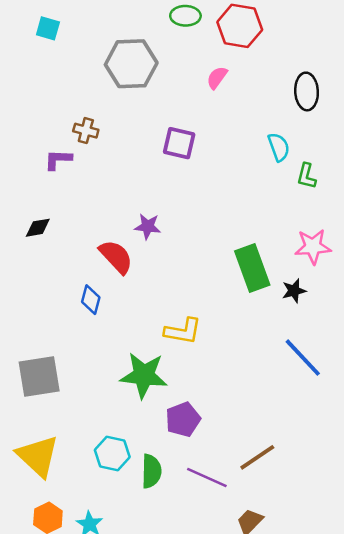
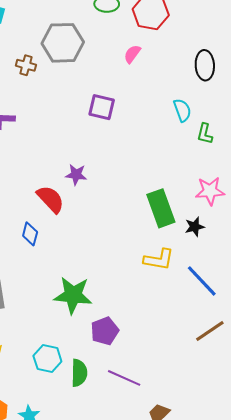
brown cross: (86, 131) -> (26, 65), moved
yellow L-shape: (183, 331) -> (159, 259), moved
brown line: (257, 457) -> (210, 331), moved

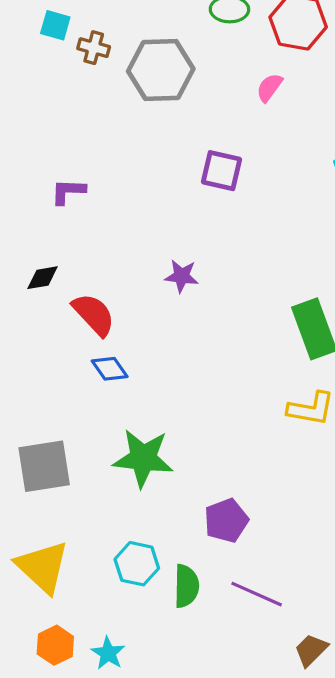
brown cross: (26, 65) -> (94, 48), moved
red semicircle: (51, 199) -> (94, 314), moved
blue diamond: (30, 234) -> (110, 369), turned -50
green star: (73, 295) -> (143, 458), moved

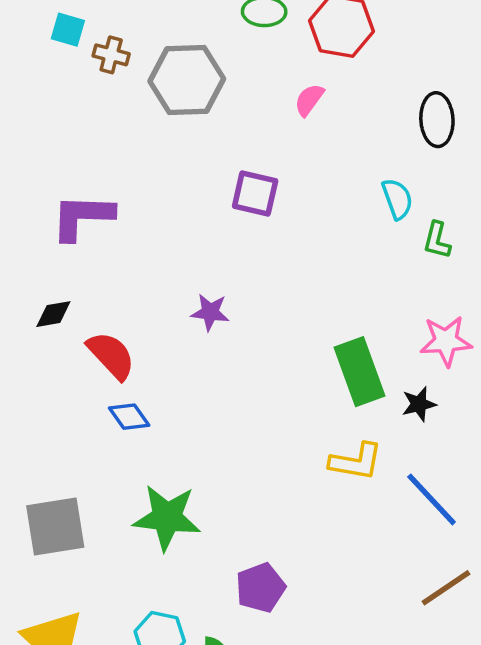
purple L-shape: (68, 191) -> (82, 217), size x1.6

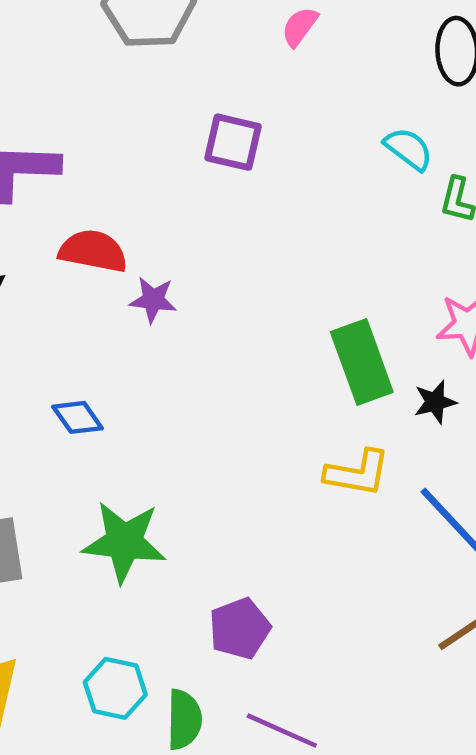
cyan semicircle: (397, 199) -> (408, 149), turned -33
purple star: (210, 312) -> (153, 300), moved
red semicircle: (111, 355) -> (93, 251), moved, turned -36

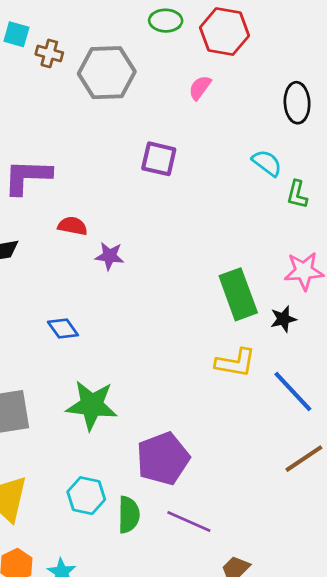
red semicircle: (93, 251) -> (73, 226), size x0.7
purple pentagon: (240, 628) -> (163, 459), size x1.4

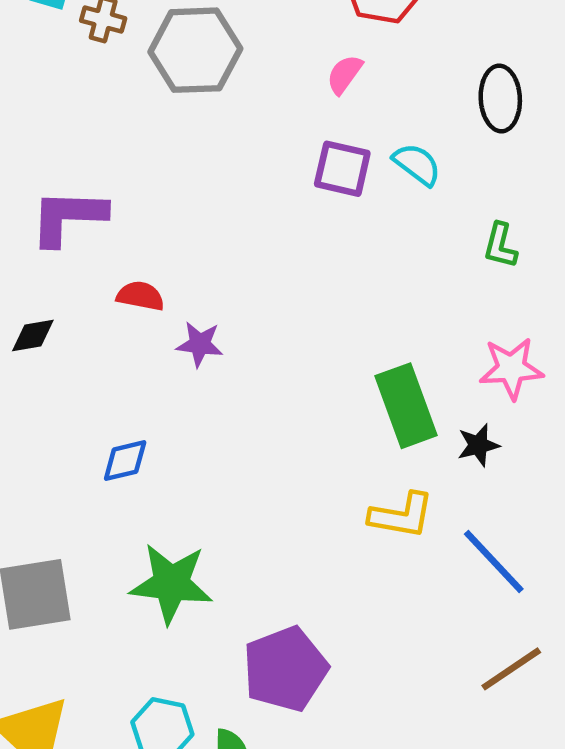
purple square: (159, 159) -> (342, 169), moved
cyan semicircle: (267, 163) -> (417, 164), moved
blue diamond: (63, 329) -> (125, 461), turned -68

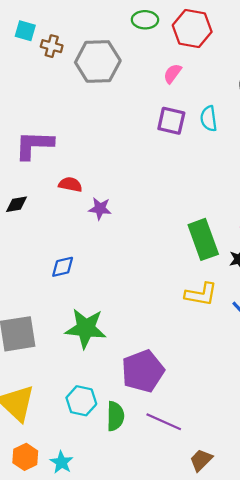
cyan semicircle: (417, 164) -> (209, 119), turned -135

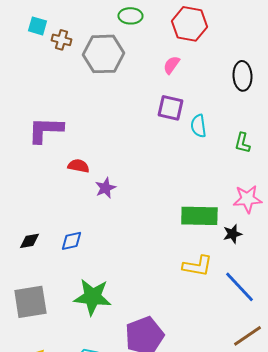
green ellipse: (145, 20) -> (130, 16), moved
cyan semicircle: (209, 119) -> (198, 126), moved
black diamond: (17, 204) -> (29, 241), moved
purple star: (100, 209) -> (105, 188), turned -30
green rectangle: (203, 239) -> (199, 216), turned -69

